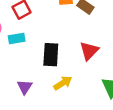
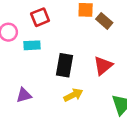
purple triangle: (25, 87) -> (24, 95), moved, turned 35

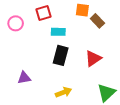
cyan rectangle: (32, 45) -> (58, 32), moved
yellow arrow: (73, 95) -> (63, 92), moved

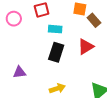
red triangle: (93, 58) -> (86, 47), moved

